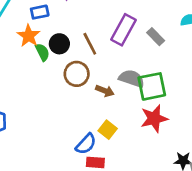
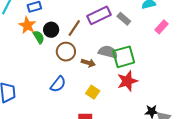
purple rectangle: (123, 30) -> (99, 15), turned 40
brown line: (90, 44) -> (74, 28), turned 66
blue semicircle: (86, 144) -> (58, 84), moved

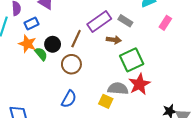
gray semicircle: (108, 52) -> (118, 89), moved
brown arrow: (88, 63) -> (114, 40), moved

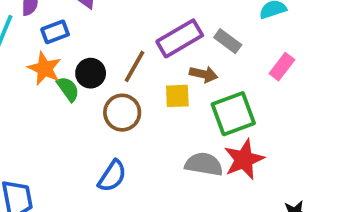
pink rectangle: (165, 23) -> (282, 67), moved
yellow square: (106, 101) -> (177, 96), moved, turned -32

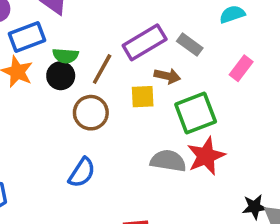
blue rectangle: (55, 32) -> (27, 37), size x1.4
green semicircle: (68, 89) -> (66, 56), moved, turned 130

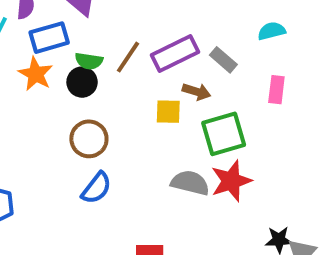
pink rectangle: (241, 68) -> (276, 90), turned -35
brown line: (102, 69) -> (128, 57), moved
brown circle: (91, 113) -> (89, 139), moved

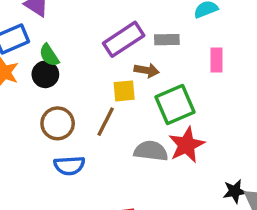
brown line: (128, 57) -> (106, 122), moved
gray rectangle: (223, 60) -> (167, 40), turned -35
green semicircle: (89, 61) -> (49, 55), turned 55
blue semicircle: (96, 188) -> (69, 166), turned 56

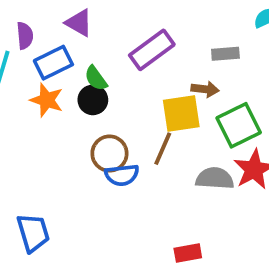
purple rectangle: (124, 39) -> (152, 50), moved
yellow square: (124, 91) -> (181, 113), size x1.5
blue semicircle: (69, 166) -> (122, 175), moved

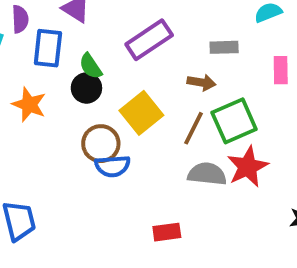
blue rectangle: (53, 63) -> (48, 48), turned -60
orange star: (47, 100) -> (29, 104), moved
yellow square: (181, 113) -> (141, 113), moved, turned -33
brown line: (163, 149) -> (194, 128), moved
red rectangle: (188, 253) -> (167, 232), moved

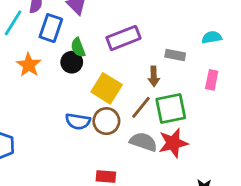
brown arrow: (201, 82) -> (154, 76), turned 66
yellow square: (141, 113) -> (107, 88), turned -32
brown circle: (101, 144) -> (106, 121), moved

